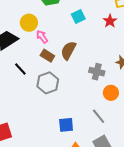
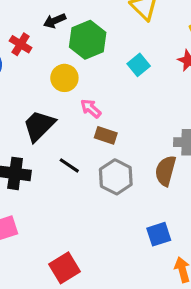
yellow circle: (29, 23) -> (64, 78), moved
brown semicircle: (68, 50) -> (165, 171), moved

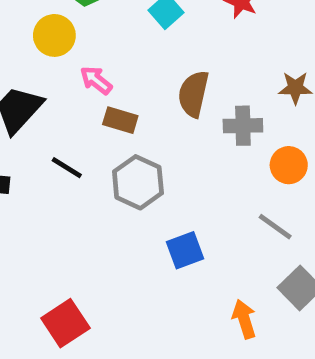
brown semicircle: (165, 171) -> (193, 94), moved
blue square: (159, 234) -> (185, 250), moved

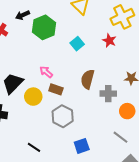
yellow circle: (54, 35) -> (33, 97), moved
black line: (67, 168) -> (34, 147), moved

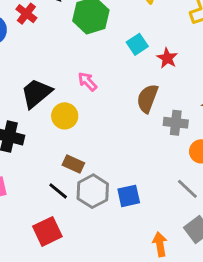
red star: (109, 41) -> (167, 58), moved
brown rectangle: (56, 89) -> (73, 164), moved
gray hexagon: (63, 116) -> (93, 191), moved

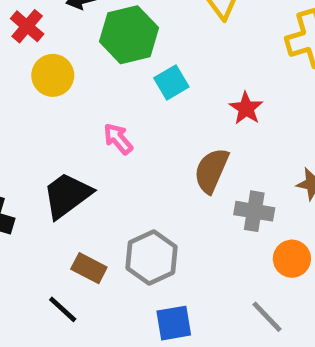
cyan square: (137, 44) -> (171, 82), moved
black trapezoid: (36, 93) -> (67, 195), moved
yellow circle: (65, 116) -> (53, 75), moved
gray hexagon: (93, 191) -> (151, 257), moved

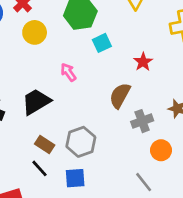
gray cross: (254, 211) -> (142, 121), turned -35
black line: (63, 309) -> (39, 168), moved
blue square: (174, 323) -> (75, 178), moved

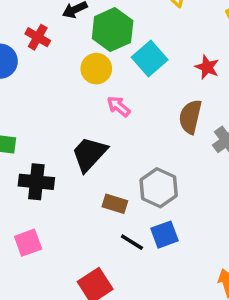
yellow circle: (35, 32) -> (96, 69), moved
cyan square: (102, 43) -> (150, 58), size x1.4
black line: (39, 168) -> (132, 242), moved

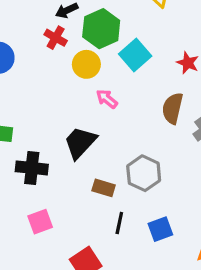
red cross: (38, 37) -> (56, 38), moved
blue square: (164, 235) -> (160, 229), moved
black line: (132, 242) -> (119, 223), turned 70
pink square: (28, 243) -> (40, 222), moved

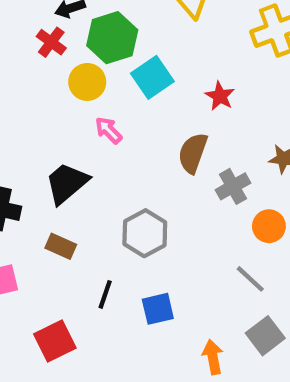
brown rectangle: (104, 188) -> (61, 246), moved

